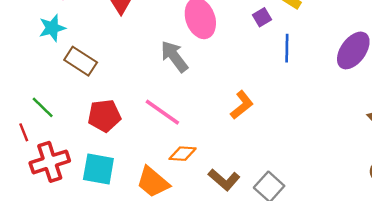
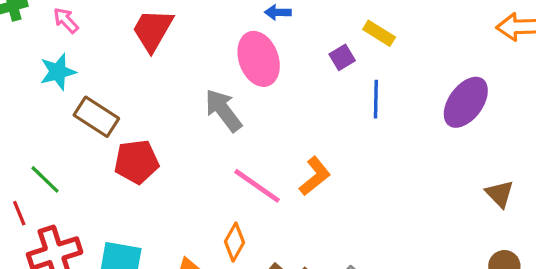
pink line: (162, 112) -> (257, 186), moved
red pentagon: (104, 116) -> (137, 162), moved
orange diamond: (183, 154) -> (235, 242), turned -64

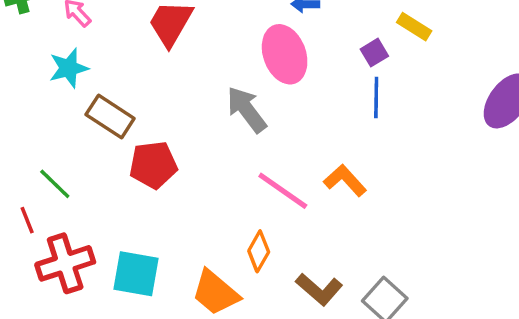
blue line: (376, 99) -> (376, 97), moved
orange L-shape: (315, 176) -> (345, 180), turned -93

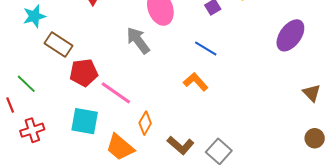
blue line: (376, 97) -> (206, 48), moved, turned -60
pink line: (283, 191) -> (116, 93), moved
red cross: (65, 263) -> (32, 130), size x0.7
cyan square: (136, 274) -> (85, 121), moved

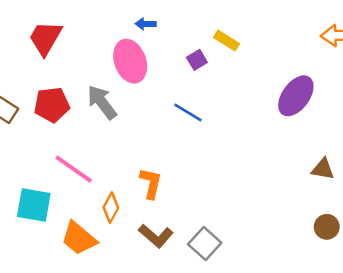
red pentagon: (84, 73) -> (52, 105), moved
orange L-shape: (196, 82) -> (151, 183), moved, turned 55
brown triangle: (312, 93) -> (323, 169), turned -36

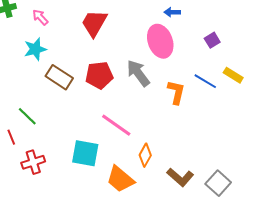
yellow rectangle: (227, 41) -> (233, 75), moved
orange L-shape: (151, 183) -> (176, 92), moved

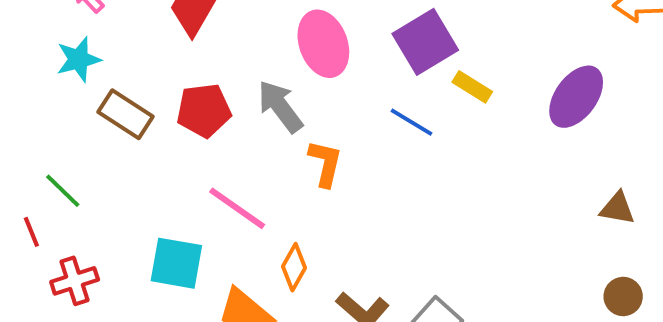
purple square: (212, 40) -> (425, 42), size x2.0
yellow rectangle: (233, 75) -> (472, 87), moved
orange L-shape: (176, 92) -> (325, 163), moved

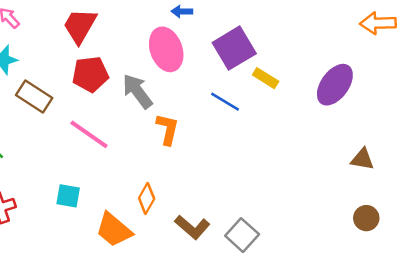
red pentagon: (204, 110) -> (90, 74), moved
pink line: (237, 208) -> (89, 134), moved
cyan square: (176, 263) -> (68, 196), size x0.7

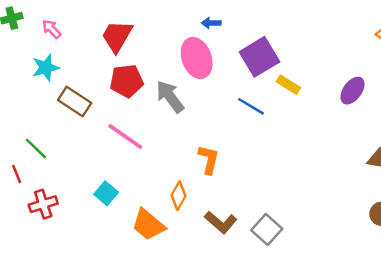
purple ellipse: (335, 85) -> (352, 91), size x0.7
orange L-shape: (167, 129) -> (209, 159), moved
cyan square: (68, 196) -> (106, 193), turned 30

